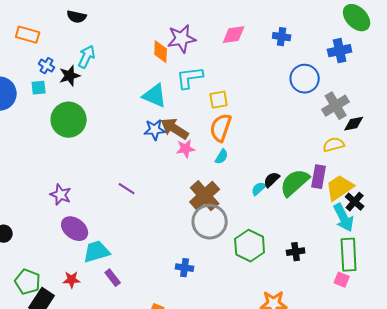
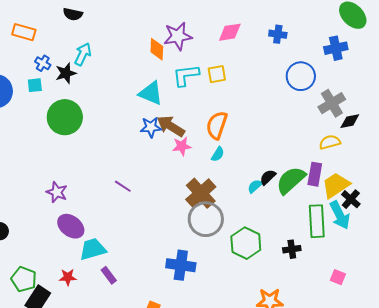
yellow square: (219, 100) -> (217, 74), moved
green rectangle: (349, 255) -> (317, 221), moved
blue cross: (185, 268) -> (181, 265), size x1.6

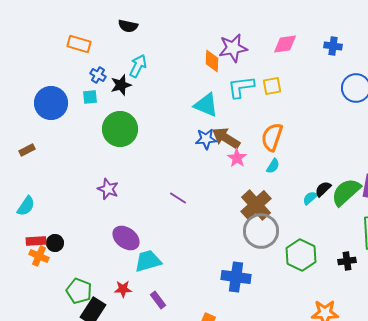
pink star: (182, 146) -> (237, 158), turned -30
purple star: (57, 192) -> (108, 189), moved
purple rectangle: (109, 275) -> (158, 300), moved

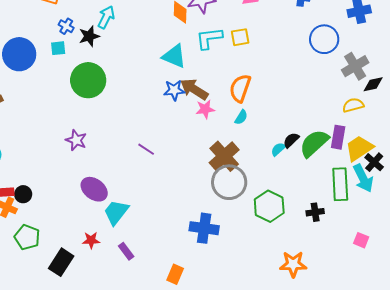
pink star: (237, 158) -> (205, 109), turned 30
cyan trapezoid: (148, 261) -> (116, 212), turned -36
green pentagon: (79, 291) -> (27, 237), moved

